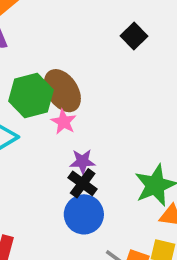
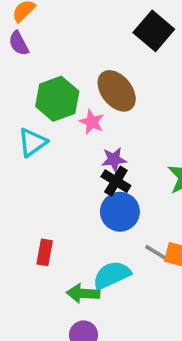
black square: (134, 36) -> (154, 31), size x1.5
brown ellipse: (62, 91) -> (117, 91), moved

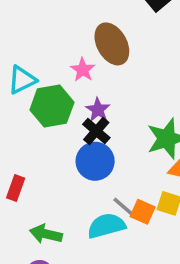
green hexagon: (57, 99) -> (52, 106), moved
purple star: (114, 159) -> (98, 110), turned 30
cyan semicircle: (112, 275) -> (106, 226), moved

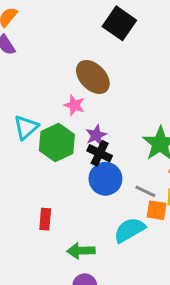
purple star: (98, 110) -> (96, 135), turned 30
gray line: (124, 207) -> (145, 191), moved

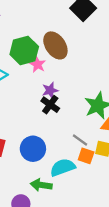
green hexagon: (57, 142) -> (24, 50), moved
blue circle: (105, 179) -> (33, 149), moved
green arrow: (81, 251) -> (41, 185), moved

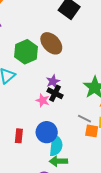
pink star: (38, 64) -> (43, 100), moved
cyan semicircle: (63, 167) -> (56, 145), moved, turned 125

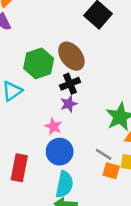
black cross: (55, 93) -> (70, 84), moved, turned 35
blue circle: (47, 132) -> (60, 152), moved
red rectangle: (19, 136) -> (19, 168), size x1.5

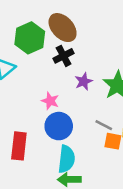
purple star: (69, 104) -> (84, 81), moved

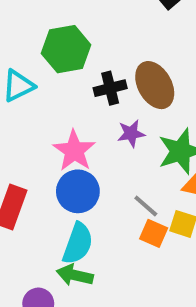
brown ellipse: (63, 28) -> (155, 85), moved
pink star: (50, 101) -> (74, 151), size x1.5

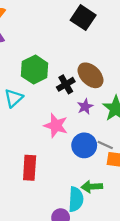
blue circle: (78, 191) -> (84, 145), moved
cyan semicircle: (78, 243) -> (76, 199), moved
green arrow: (75, 275) -> (92, 187), moved

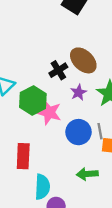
green hexagon: (35, 70) -> (33, 100), moved
gray line: (105, 145) -> (100, 131), turned 56
cyan semicircle: (76, 199) -> (42, 187), moved

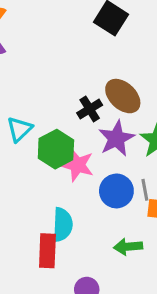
purple star: (79, 92) -> (116, 138), size x1.6
red rectangle: (23, 156) -> (47, 251), moved
cyan semicircle: (42, 187) -> (63, 225), moved

